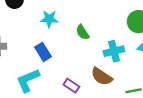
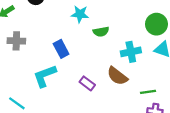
cyan star: (49, 19) -> (80, 14), moved
green semicircle: (83, 32) -> (101, 32), turned -70

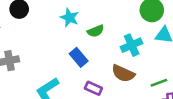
cyan star: (80, 14) -> (69, 18), turned 30
blue rectangle: (61, 49) -> (79, 57), moved

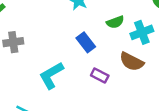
green semicircle: (96, 31) -> (115, 22), moved

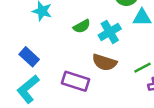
blue rectangle: (86, 42) -> (29, 57), moved
purple rectangle: (100, 76) -> (76, 81), size x1.5

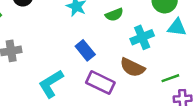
green semicircle: (82, 26) -> (114, 15), moved
blue rectangle: (29, 57) -> (85, 50), moved

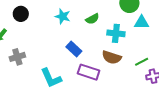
cyan cross: (142, 37) -> (116, 33), turned 36
cyan L-shape: (51, 84) -> (51, 78), turned -75

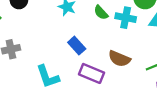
green semicircle: (92, 19) -> (101, 12), turned 72
cyan cross: (116, 33) -> (126, 18), moved

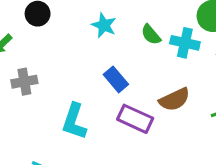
brown semicircle: (119, 59) -> (174, 99), turned -50
cyan L-shape: (48, 77) -> (74, 121), turned 36

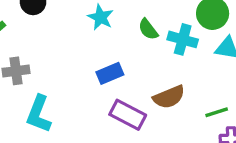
blue rectangle: (116, 79) -> (110, 73), turned -75
cyan L-shape: (74, 121) -> (39, 114), moved

